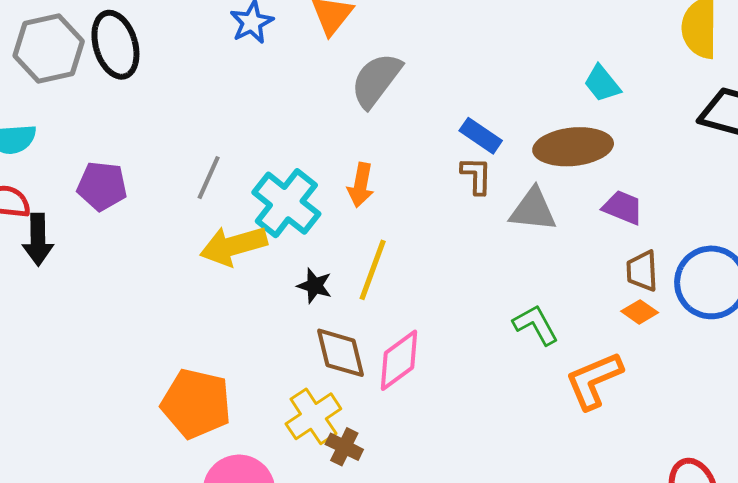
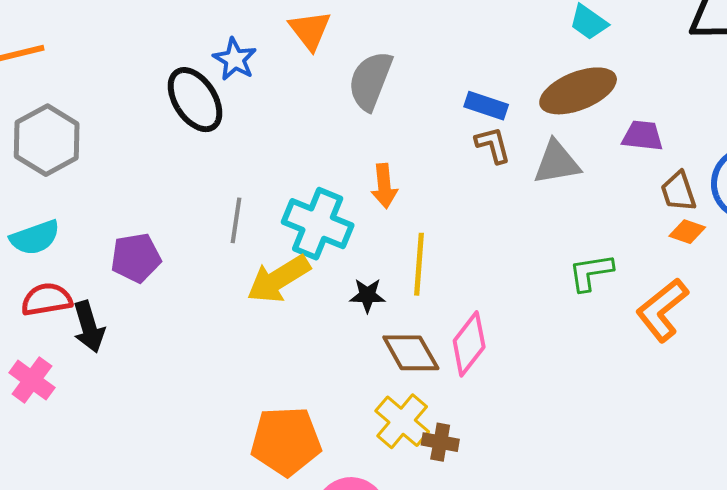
black ellipse: (115, 45) -> (195, 100), moved
green L-shape: (536, 325) -> (591, 272), turned -54

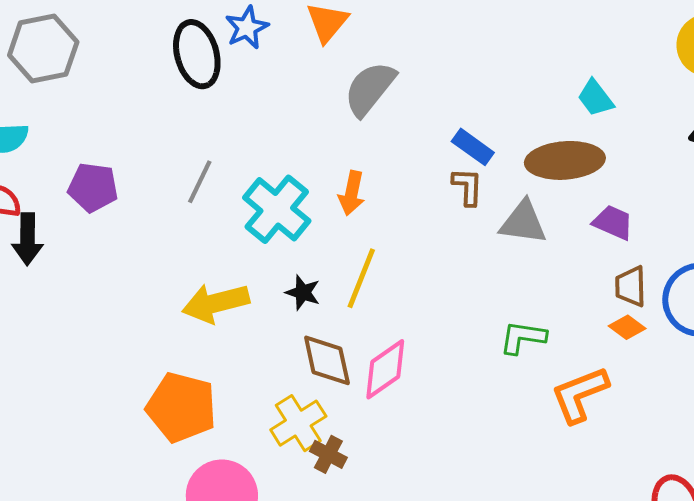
yellow arrow: (278, 279) -> (216, 303), moved

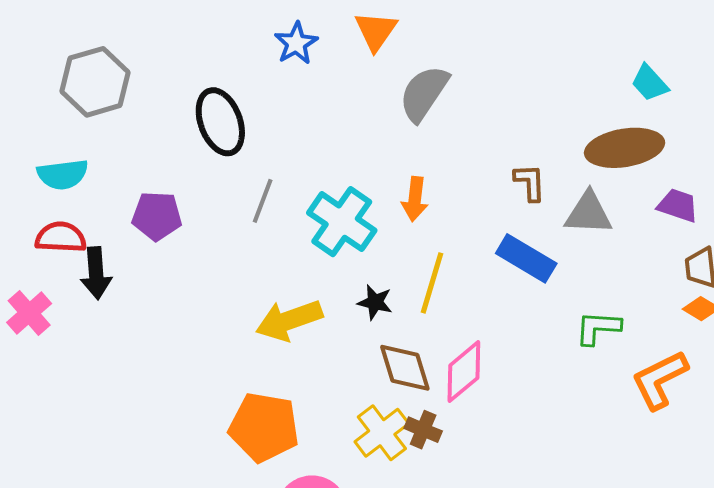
black ellipse: (197, 54) -> (220, 122), moved
blue rectangle: (473, 147) -> (526, 258), moved, size x1.4
brown cross: (328, 454) -> (423, 430), moved

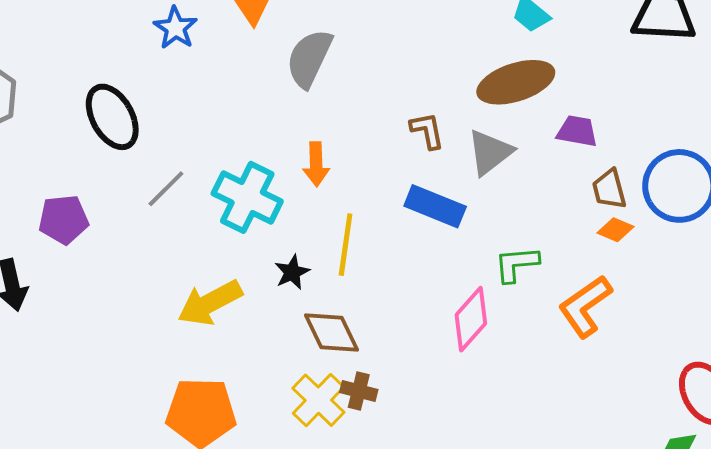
gray line: (263, 201) -> (166, 189), turned 33
gray triangle: (588, 213) -> (490, 152), turned -32
black star: (375, 302) -> (292, 272), turned -30
pink diamond: (464, 372) -> (471, 319), moved

